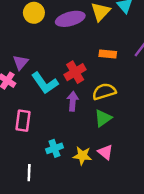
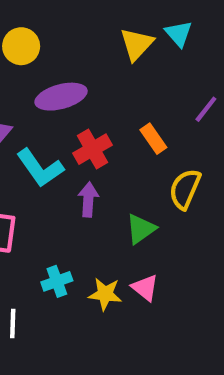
purple ellipse: (70, 19) -> (61, 97), moved
orange rectangle: (108, 54) -> (153, 139), moved, turned 49
yellow semicircle: (104, 92) -> (185, 189), moved, turned -50

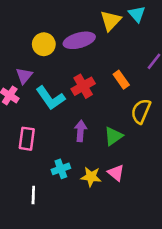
yellow circle: (21, 46) -> (44, 44), moved
purple ellipse: (61, 97) -> (79, 40), moved
purple arrow: (88, 199) -> (81, 131), moved

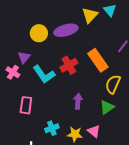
orange rectangle: (121, 80) -> (98, 60), size x1.6
purple arrow: (81, 131) -> (78, 101), moved
green triangle: (113, 136) -> (107, 107), moved

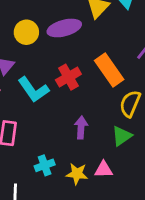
pink triangle: (94, 131) -> (103, 170), turned -40

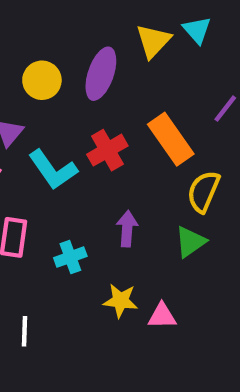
purple ellipse: (64, 28) -> (101, 74), turned -56
cyan cross: (45, 165) -> (70, 257), moved
pink triangle: (103, 170) -> (162, 316), moved

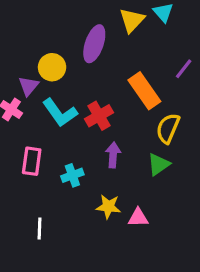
yellow circle: (42, 80) -> (52, 67), moved
red cross: (107, 150) -> (99, 116), moved

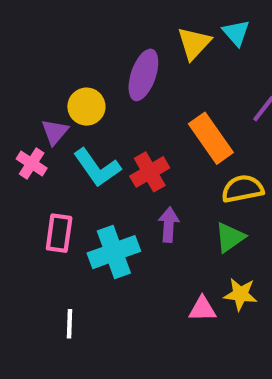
yellow semicircle: (168, 128) -> (243, 189), turned 56
cyan cross: (72, 175) -> (114, 252), size x1.6
yellow star: (108, 207) -> (240, 294), moved

